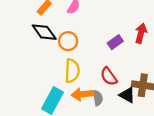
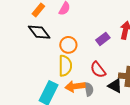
orange circle: (68, 41) -> (68, 45), moved

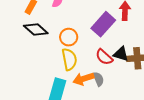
purple rectangle: (103, 39) -> (103, 24), size x1.6
black triangle: (115, 86) -> (121, 54), moved

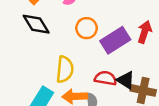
orange circle: (69, 37) -> (87, 28), moved
red semicircle: (104, 57) -> (106, 78), turned 132

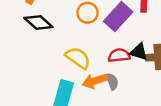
yellow semicircle: (65, 69) -> (78, 58), turned -45

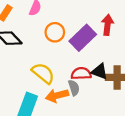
gray semicircle: (112, 81) -> (74, 88), moved

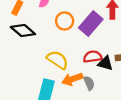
black triangle: (100, 71) -> (105, 63), moved
gray semicircle: (74, 88) -> (89, 83), moved

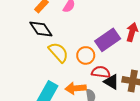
orange circle: (65, 21) -> (86, 55), moved
yellow semicircle: (57, 60) -> (58, 52), moved

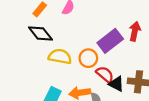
yellow semicircle: (58, 52) -> (60, 57), turned -35
red semicircle: (101, 72) -> (105, 74), turned 36

